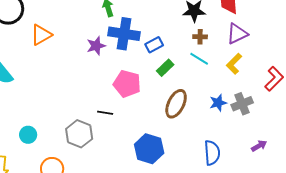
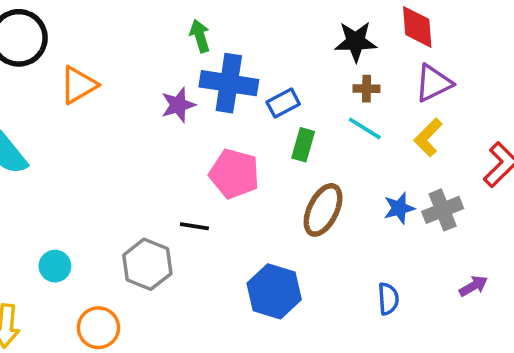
green rectangle: (165, 68) -> (303, 145), turned -30
blue semicircle: (212, 153) -> (388, 299), size x0.7

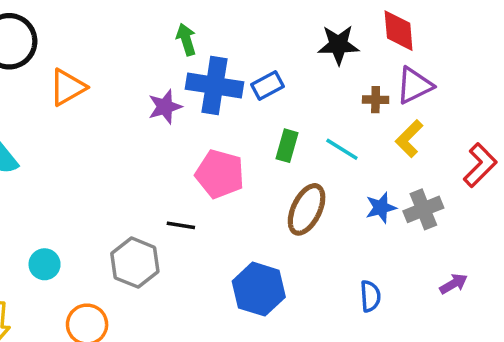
brown cross: (367, 89) -> (376, 100), moved
blue rectangle: (283, 103) -> (268, 85), moved
cyan line: (365, 128) -> (342, 149), moved

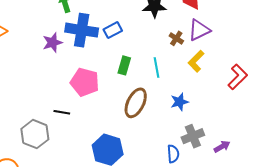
brown cross: (376, 100) -> (176, 38), turned 32
cyan line: (342, 149) -> (157, 68), turned 48
gray cross: (423, 209) -> (193, 136), moved

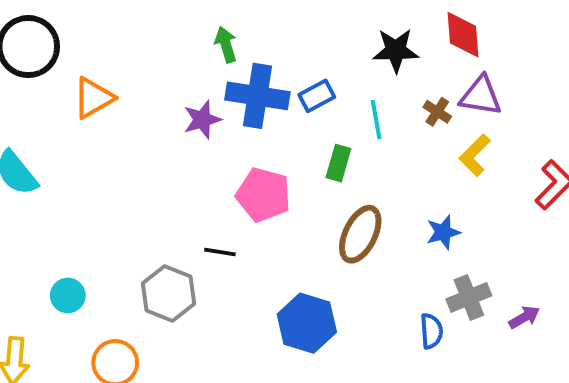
purple triangle: (199, 30) -> (481, 96), turned 35
cyan line: (157, 68) -> (376, 120), moved

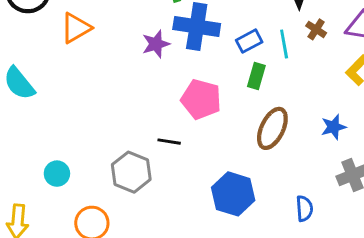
blue rectangle: (317, 96) -> (249, 41), moved
brown cross: (437, 112) -> (316, 29), moved
blue semicircle: (431, 331) -> (304, 208), moved

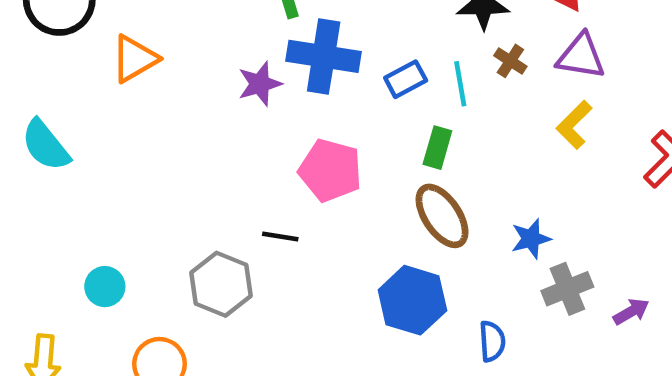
green rectangle: (256, 76) -> (437, 148), moved
blue star: (334, 127) -> (531, 239), moved
brown ellipse: (272, 128) -> (442, 216), turned -60
blue hexagon: (233, 194) -> (412, 300), moved

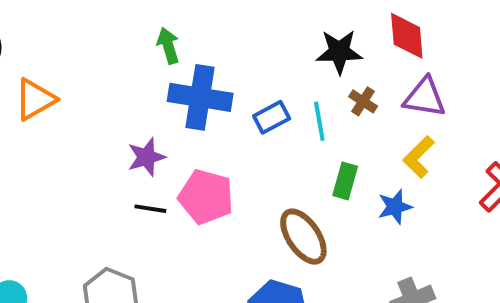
purple star: (260, 84) -> (146, 157), moved
green rectangle: (437, 148) -> (345, 181), moved
black line: (280, 236) -> (150, 209), moved
blue star: (531, 239) -> (395, 207), moved

